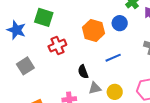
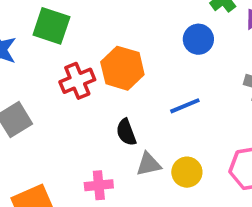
orange hexagon: (94, 30) -> (122, 68), moved

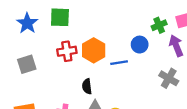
green square: (51, 26) -> (60, 17), turned -30
blue line: (185, 106) -> (119, 63), moved

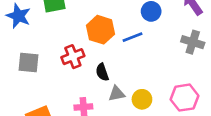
red cross: (67, 51) -> (73, 57), moved
gray square: (27, 64) -> (28, 62), turned 36

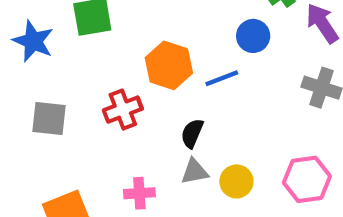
black semicircle: (102, 72) -> (192, 133), moved, turned 42

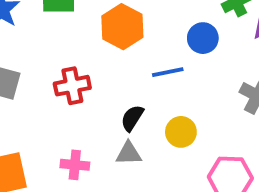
orange hexagon: (169, 65) -> (122, 27), moved
yellow circle: (236, 181) -> (181, 132), moved

